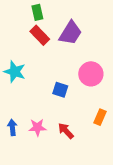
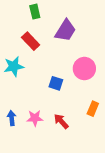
red rectangle: (40, 35) -> (31, 41), moved
cyan star: (15, 72) -> (14, 66), turned -30

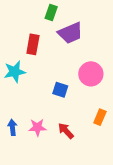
green rectangle: (35, 12) -> (51, 13), moved, turned 32
purple trapezoid: (65, 31) -> (70, 33), turned 35
red rectangle: (31, 41) -> (33, 44), turned 54

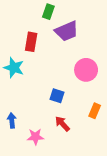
cyan star: (15, 72) -> (14, 68), turned 30
blue square: (60, 90) -> (57, 96), moved
pink star: (37, 127) -> (35, 137), moved

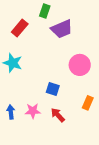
red rectangle: (31, 42) -> (20, 28), moved, turned 30
pink star: (35, 137) -> (33, 111), moved

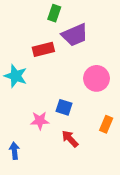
red rectangle: (20, 28) -> (43, 49), moved, turned 36
pink star: (33, 111) -> (40, 121), moved
blue arrow: (11, 112) -> (14, 151), moved

